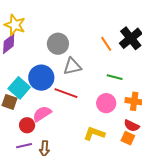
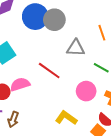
gray triangle: (72, 66) -> (76, 48), moved
blue circle: (41, 78) -> (35, 17), moved

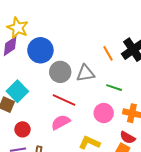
gray circle: (54, 20) -> (60, 72), moved
pink semicircle: (20, 84) -> (61, 122), moved

